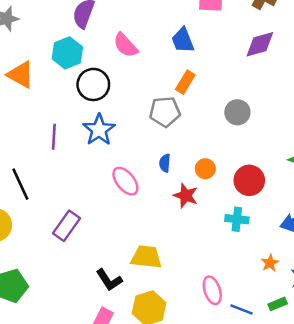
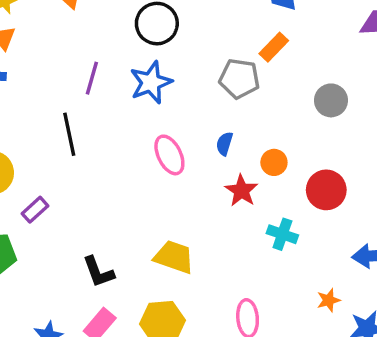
black line: (20, 184) -> (69, 134), moved
cyan cross: (237, 219) -> (282, 234), moved
purple rectangle: (66, 226) -> (35, 210), moved, size x0.7
black L-shape: (109, 280) -> (98, 272), moved

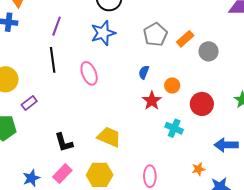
orange rectangle: (274, 47) -> (185, 39), moved
purple line: (92, 78) -> (57, 26), moved
gray pentagon: (239, 79) -> (155, 35), turned 30
pink ellipse: (169, 155) -> (89, 73), moved

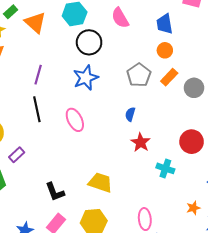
orange circle: (172, 85) -> (165, 50), moved

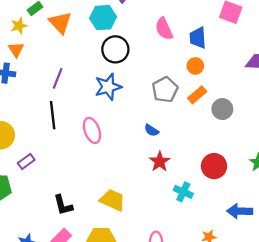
pink semicircle: (120, 18) -> (164, 29), moved
blue semicircle: (130, 114) -> (152, 130), turned -80

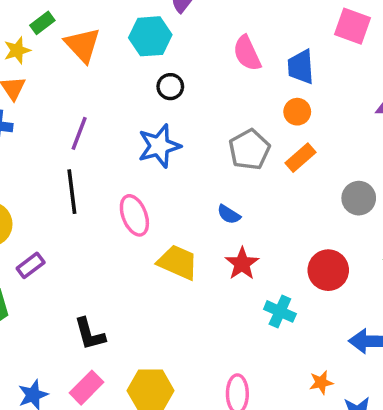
black circle: (115, 49) -> (170, 87), size x0.6
gray circle: (222, 109) -> (359, 198), moved
yellow trapezoid: (112, 200) -> (178, 262), moved

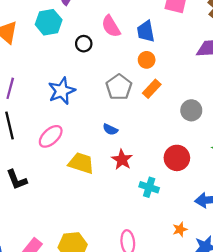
black circle: (170, 87) -> (84, 44), moved
pink ellipse: (134, 215) -> (51, 136), turned 75
black L-shape: (90, 334) -> (17, 180), moved

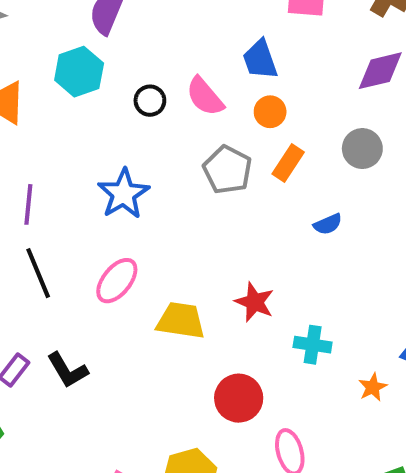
pink semicircle: (111, 26) -> (205, 97), moved
gray circle: (191, 110) -> (362, 149), moved
blue semicircle: (110, 129) -> (328, 224), moved, turned -40
red circle: (177, 158) -> (239, 398), moved
orange star: (180, 229) -> (373, 387), moved

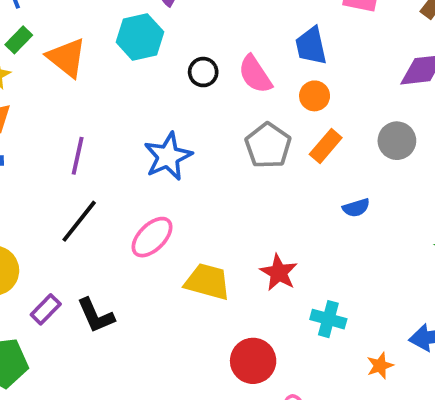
black line: (38, 273) -> (79, 221), turned 54

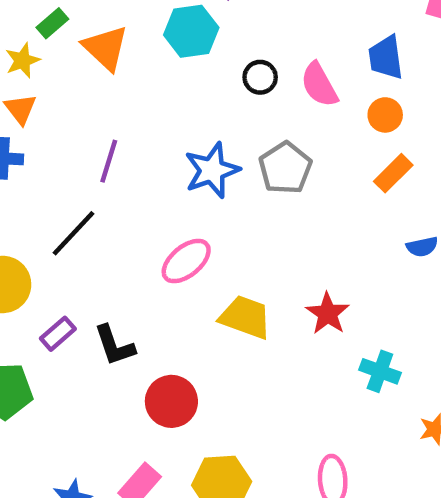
gray pentagon: (268, 146) -> (285, 168), moved
black line: (79, 221) -> (74, 233), moved
red circle: (253, 361) -> (171, 401), moved

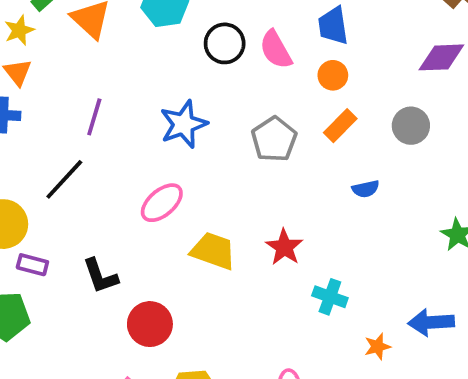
black circle: (260, 77) -> (225, 43), size x1.4
gray pentagon: (285, 168) -> (274, 139), moved
purple rectangle: (58, 334) -> (32, 265), moved, turned 56

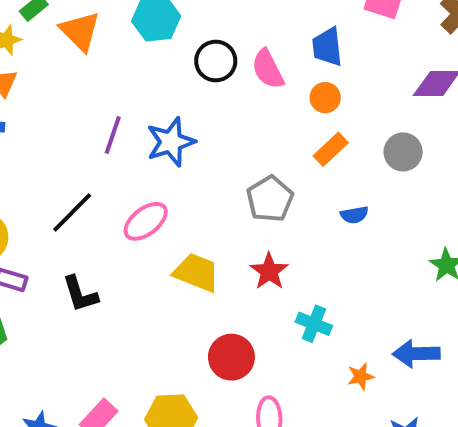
purple line: (94, 117) -> (113, 135), moved
gray pentagon: (274, 139) -> (270, 199), moved
black line: (64, 179) -> (72, 213), moved
red circle: (150, 324) -> (231, 357), moved

